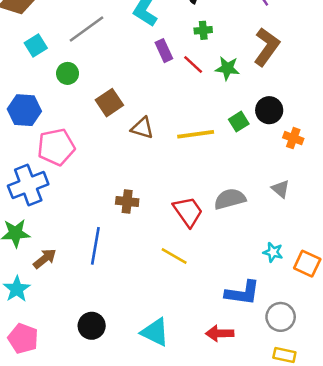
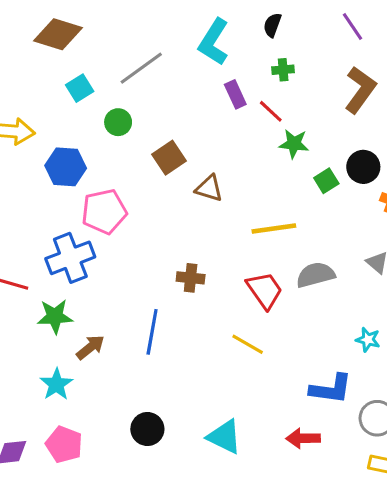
green star: (227, 68) -> (294, 144), moved
yellow line: (196, 134) -> (274, 229), moved

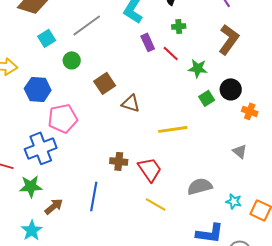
green star: (294, 144) -> (198, 68), moved
gray semicircle: (315, 275) -> (200, 186), moved
red trapezoid: (265, 290) -> (150, 169), moved

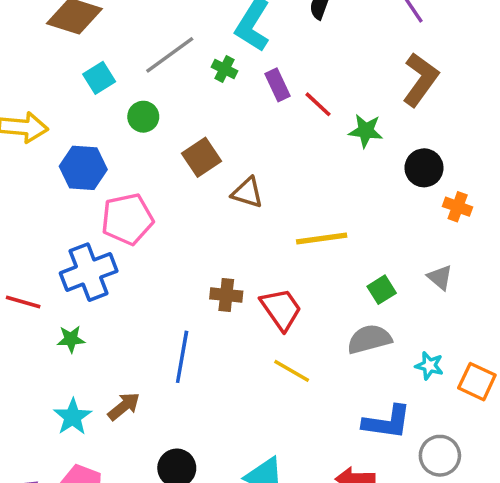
green cross: (179, 26) -> (224, 69), moved, turned 32
green square: (207, 98) -> (382, 290), moved
green star: (31, 186) -> (71, 339), size x0.7
brown arrow: (54, 206) -> (124, 406), moved

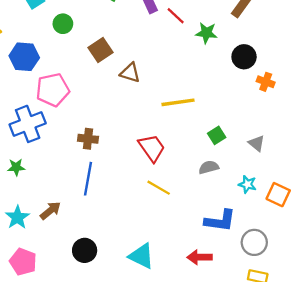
gray triangle: (440, 277) -> (257, 143), moved
brown cross: (226, 295) -> (88, 139), moved
gray semicircle: (369, 339) -> (209, 167), size x0.7

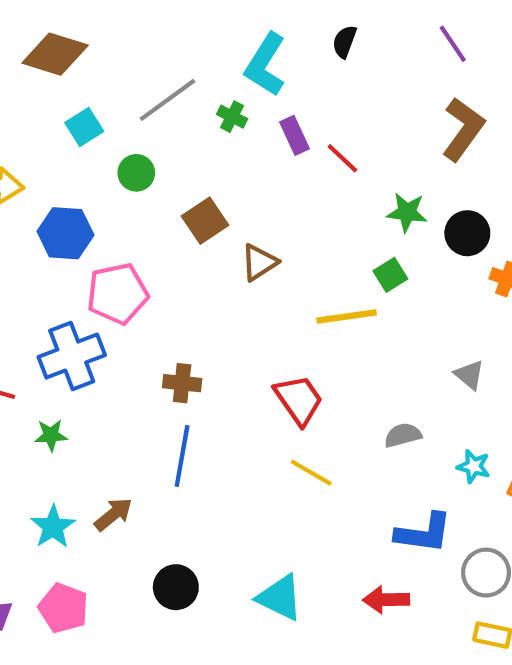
green star: (206, 33) -> (407, 212), moved
brown triangle: (130, 73) -> (259, 262), turned -50
green square: (217, 135) -> (390, 275), moved
gray triangle: (257, 143) -> (469, 375), moved

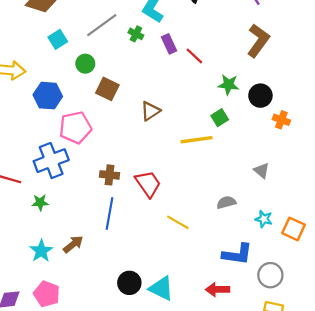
brown square: (205, 221) -> (107, 89), moved, turned -30
red trapezoid: (299, 400) -> (148, 184), moved
black circle: (176, 587) -> (129, 283), moved

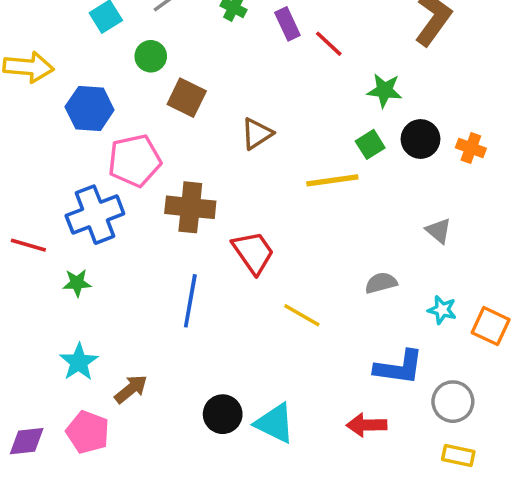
black circle: (260, 96) -> (421, 139), moved
brown cross: (110, 175) -> (190, 207), moved, size x1.5
brown arrow: (73, 244) -> (131, 389), moved

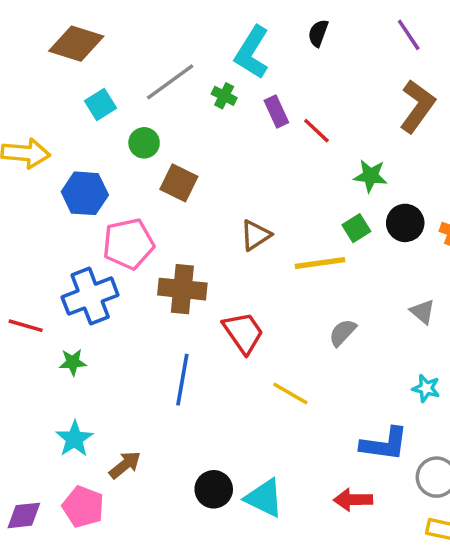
brown triangle: (257, 134) -> (255, 235), moved
gray semicircle: (381, 283) -> (343, 333), moved, turned -32

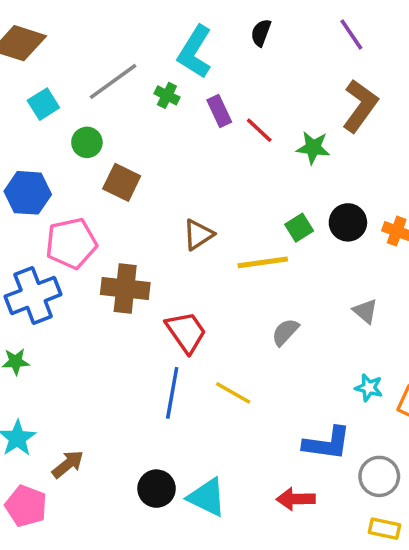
green star: (370, 176) -> (313, 148), moved
blue line: (182, 380) -> (172, 393), moved

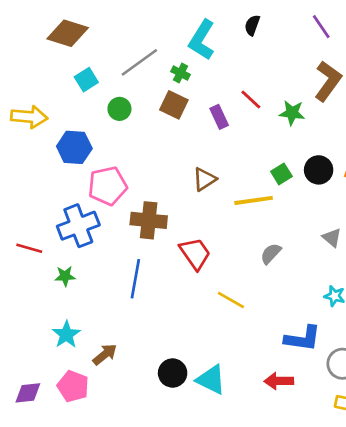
purple rectangle: (219, 111) -> (219, 117), moved
brown square: (122, 182) -> (174, 105), moved
blue line: (172, 393) -> (135, 279), moved

